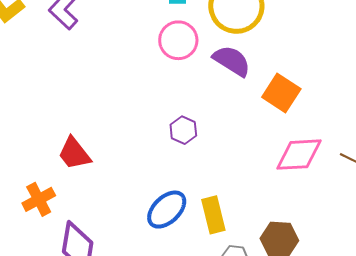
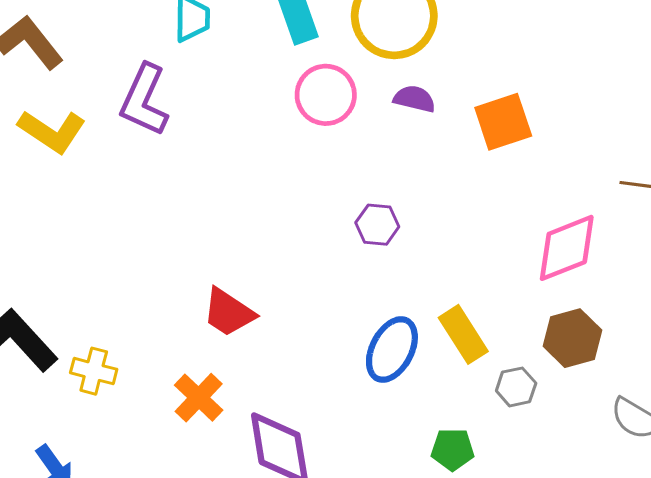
purple semicircle: (232, 61) -> (414, 99), size x0.7
orange square: (281, 93) -> (503, 122), turned -33
pink diamond: (299, 155) -> (567, 248), moved

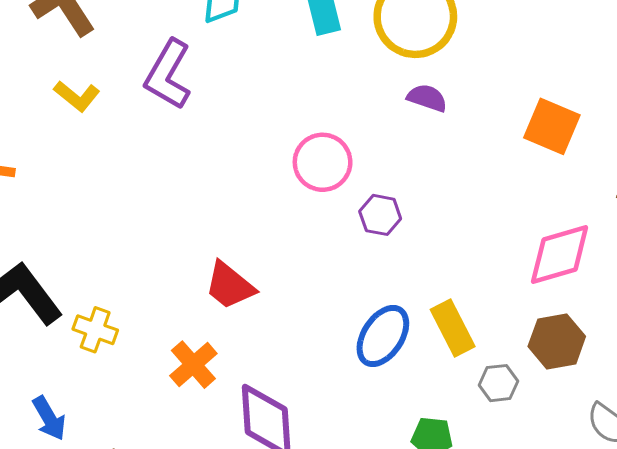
pink circle: (326, 95) -> (323, 162), moved
orange square: (503, 122) -> (552, 126), moved, turned 36
yellow L-shape: (52, 131) -> (77, 96), size x0.7

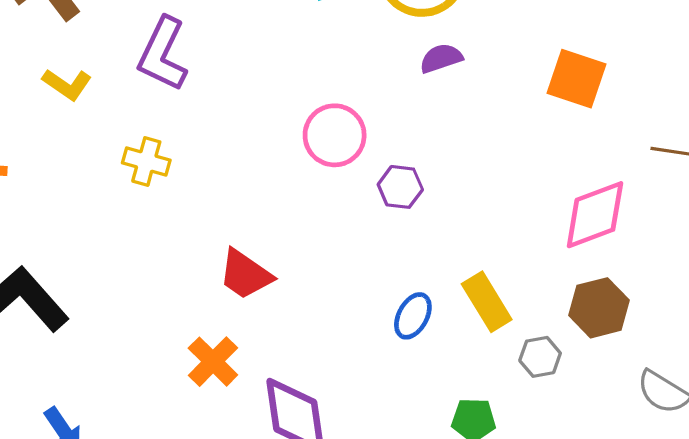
purple semicircle: (427, 98) -> (441, 58), turned -33
yellow cross: (95, 330) -> (146, 161), moved
blue ellipse: (383, 336) -> (413, 316), size x0.7

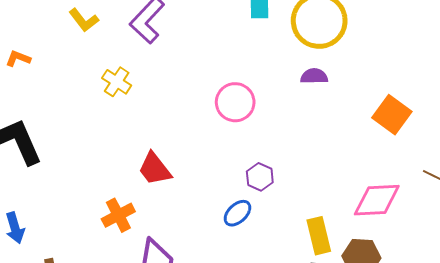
purple hexagon: (400, 187) -> (260, 177), moved
yellow rectangle: (487, 302) -> (319, 236), moved
blue ellipse: (413, 316) -> (237, 213), moved

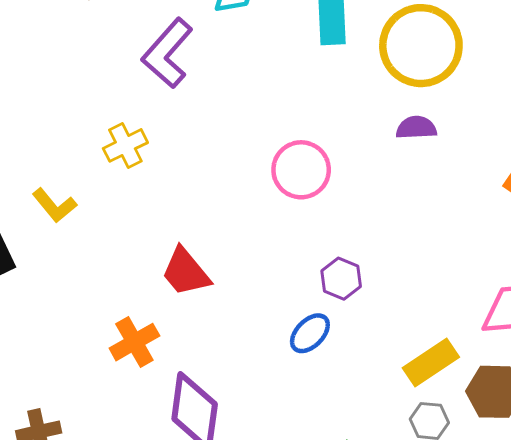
yellow L-shape: (84, 20) -> (54, 205), moved
yellow cross: (117, 82) -> (125, 145), turned 32
yellow rectangle: (319, 236) -> (431, 362), turned 72

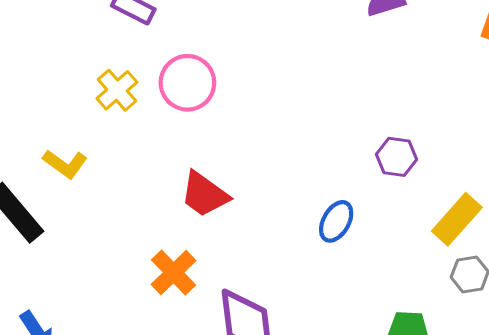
pink circle: (301, 170) -> (187, 83), moved
purple hexagon: (341, 279) -> (397, 157), moved

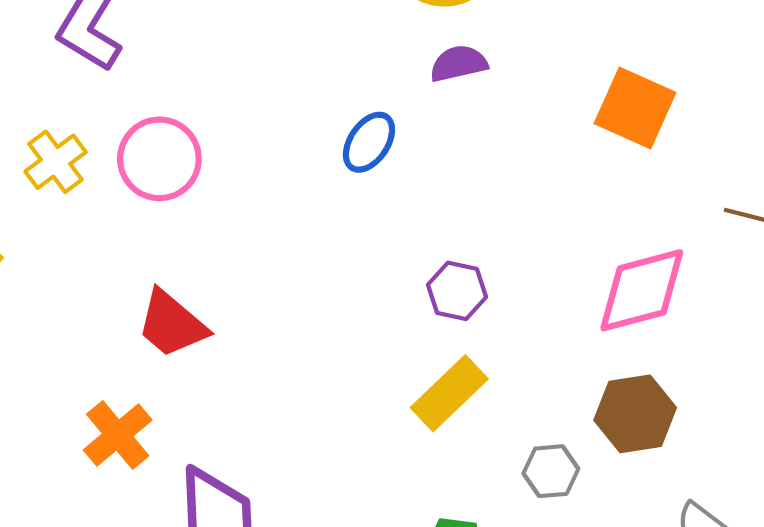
yellow rectangle: (457, 219) -> (449, 393), moved
blue ellipse: (336, 221) -> (369, 142), moved

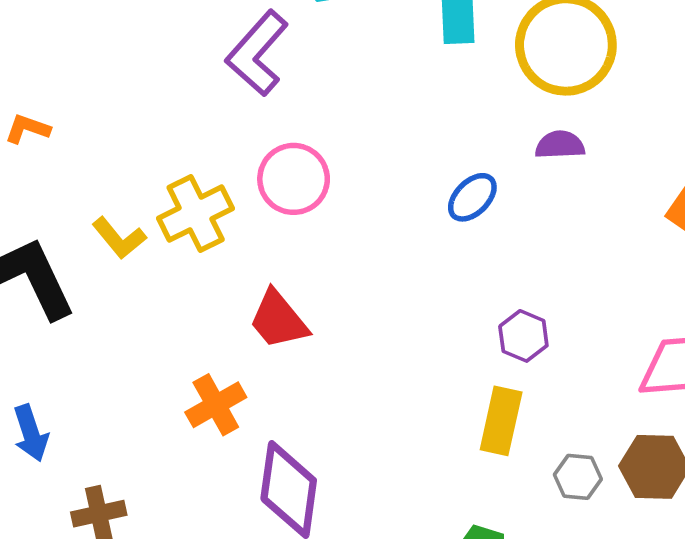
yellow cross: (55, 162) -> (196, 213), moved, size x1.4
yellow rectangle: (449, 393) -> (501, 421), turned -44
gray hexagon: (551, 471) -> (578, 477), moved

